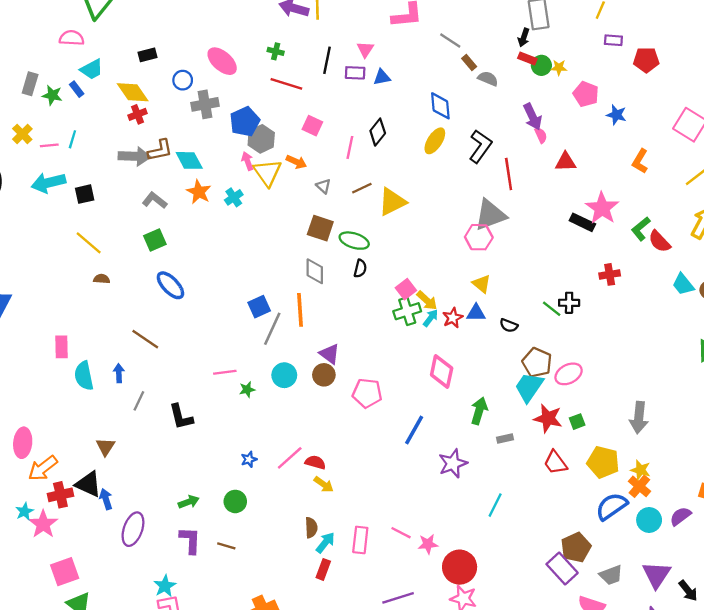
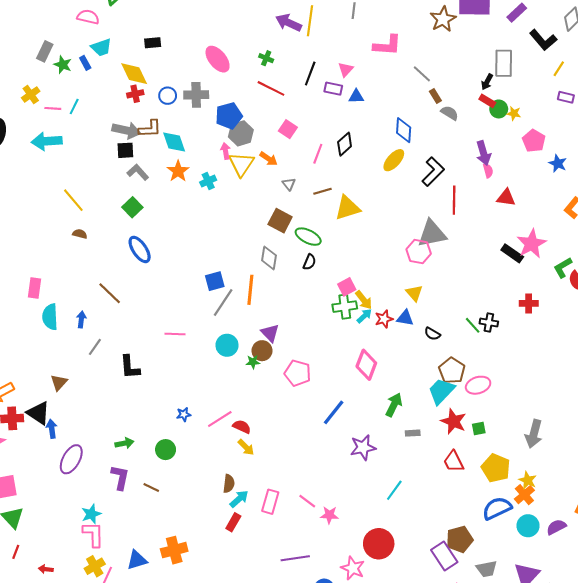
blue circle: (183, 80) -> (168, 96), moved
black square: (85, 194) -> (125, 150), moved
green square: (155, 240) -> (132, 207), turned -30
green star: (247, 390) -> (253, 362), moved
red circle: (460, 567) -> (379, 544), moved

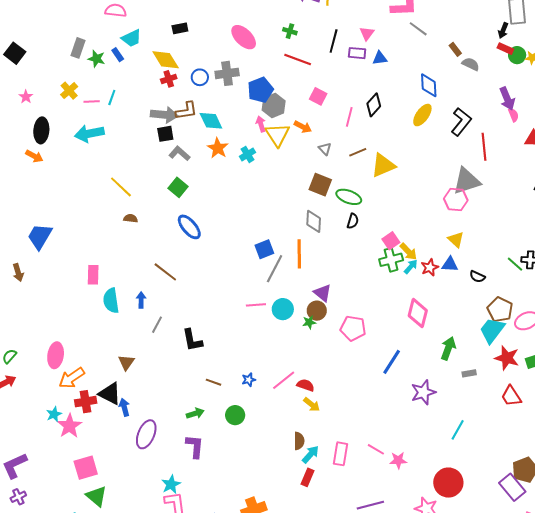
gray line: (422, 74) -> (418, 29), moved
pink line: (175, 334) -> (256, 305), moved
brown line: (151, 487) -> (214, 382), moved

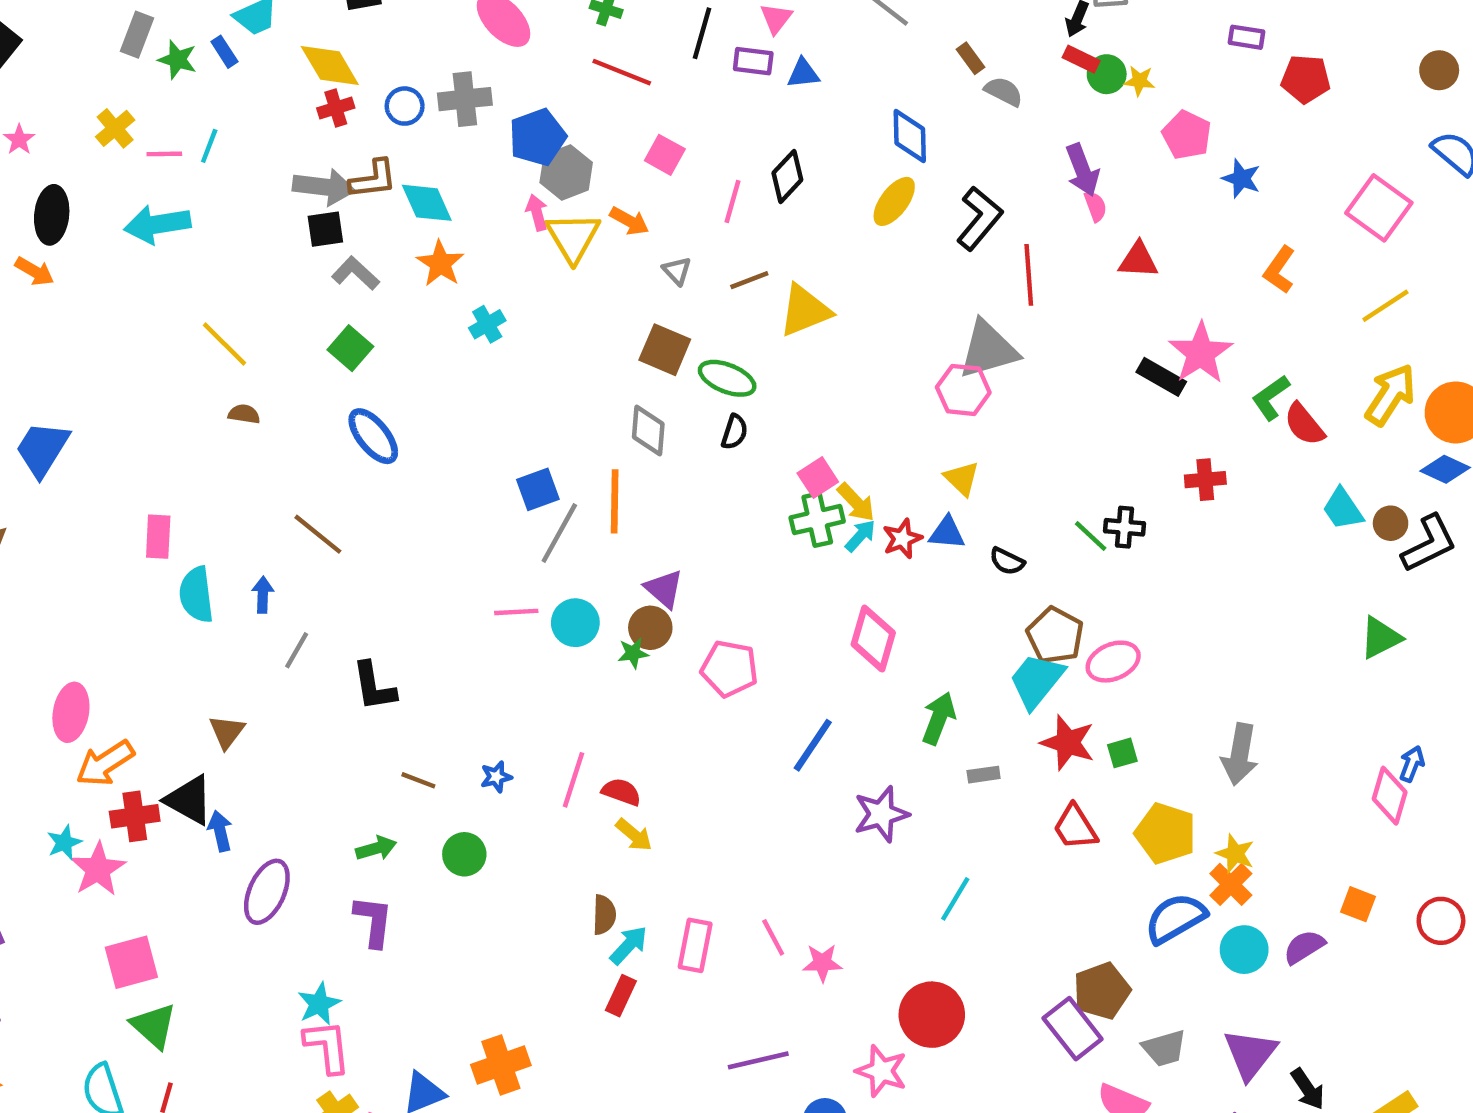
cyan cross: (248, 154) -> (487, 324), moved
pink line: (284, 380) -> (574, 780), turned -35
pink line: (376, 449) -> (773, 937), turned 30

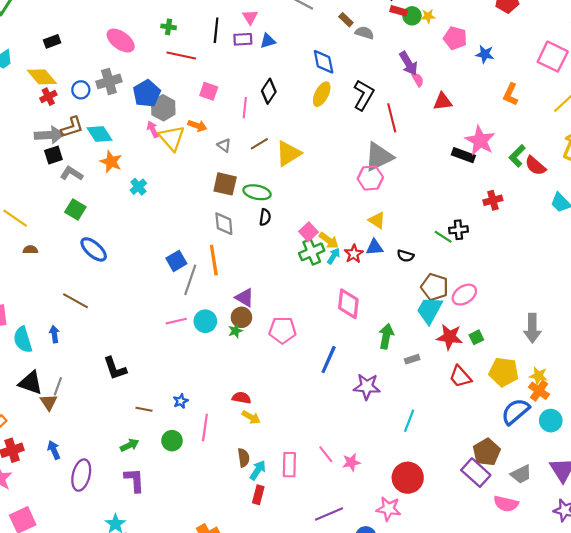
gray line: (297, 650) -> (58, 386), moved
pink line: (574, 780) -> (205, 427), moved
black triangle: (189, 800) -> (31, 383), moved
purple star: (881, 814) -> (367, 387), turned 30

